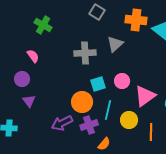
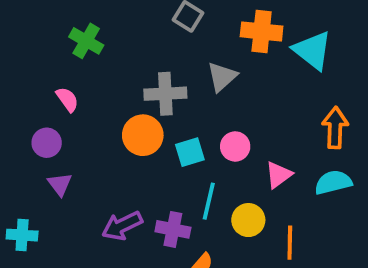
pink triangle: (145, 96) -> (279, 175), size x0.7
orange circle: (82, 102) -> (143, 135), moved
purple cross: (89, 125) -> (173, 229), turned 30

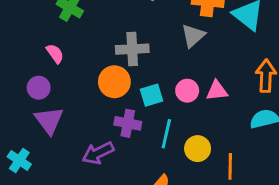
gray triangle: (222, 77) -> (193, 36), moved
pink triangle: (279, 175) -> (217, 91), moved, turned 30
purple triangle: (60, 184) -> (49, 120), size x1.5
purple cross: (173, 229) -> (128, 123), moved
cyan cross: (22, 235) -> (19, 160), turned 30

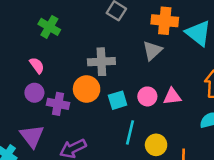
purple circle: (39, 88) -> (34, 93), moved
purple triangle: (49, 120) -> (32, 136), moved
purple cross: (128, 123) -> (58, 104), moved

